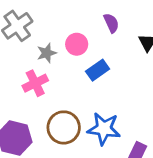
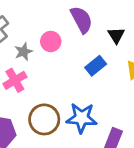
purple semicircle: (111, 23) -> (81, 20), size x1.5
blue rectangle: (98, 70) -> (96, 66), moved

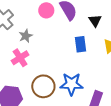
pink circle: (51, 42) -> (46, 10), moved
blue rectangle: (96, 66) -> (80, 44), turned -56

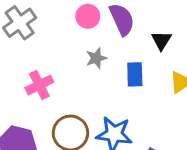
gray star: (26, 36) -> (96, 58), moved

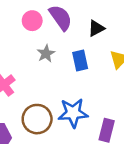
black triangle: (161, 40) -> (96, 28), turned 42

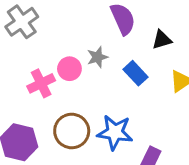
pink circle: (32, 21) -> (69, 69), moved
blue rectangle: (80, 60) -> (135, 73), turned -42

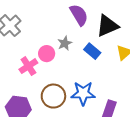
black triangle: (162, 40) -> (107, 26), size x1.6

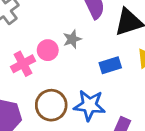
blue rectangle: (92, 51) -> (110, 65), moved, turned -63

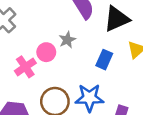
blue rectangle: (110, 65) -> (104, 60), turned -42

